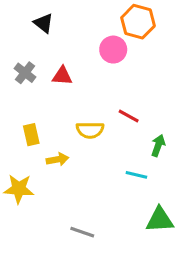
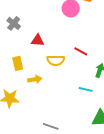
red triangle: (62, 76) -> (38, 40), moved

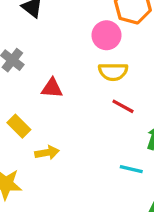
yellow semicircle: (56, 60) -> (113, 72), moved
yellow rectangle: (18, 63) -> (19, 126), turned -32

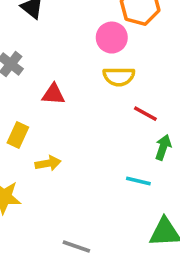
red line: (123, 106) -> (145, 114), moved
yellow rectangle: (19, 126) -> (18, 135), turned 70

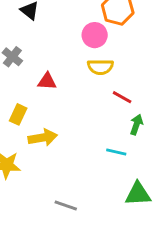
yellow arrow: (48, 163) -> (43, 138), size x1.4

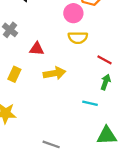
red line: (122, 97) -> (105, 60), moved
yellow arrow: (43, 138) -> (54, 73), moved

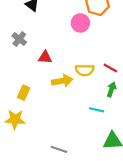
yellow semicircle: (78, 38) -> (85, 70), moved
yellow rectangle: (14, 74) -> (24, 93), moved

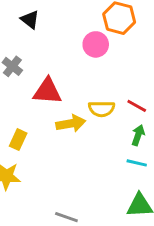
red triangle: (45, 57) -> (47, 91), size x1.5
cyan line: (96, 110) -> (137, 163), moved

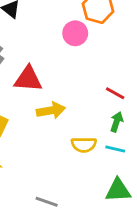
yellow semicircle: (102, 109) -> (84, 145), moved

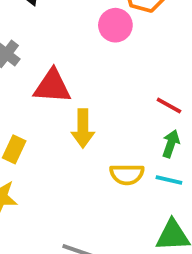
yellow arrow: (51, 110) -> (83, 128), turned 100

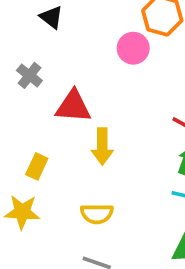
yellow semicircle: (127, 174) -> (97, 214), moved

